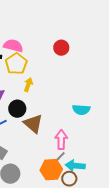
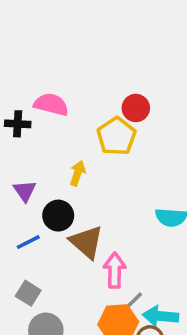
yellow pentagon: (16, 64) -> (116, 136), moved
pink arrow: (61, 140) -> (115, 270), moved

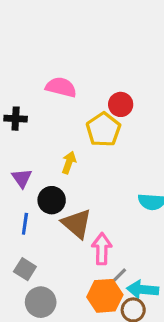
pink semicircle: (51, 104) -> (61, 87), moved
blue line: (28, 242) -> (25, 224), turned -55

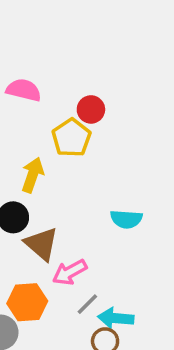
yellow arrow: (69, 162) -> (33, 175), size x1.4
pink arrow: (102, 249) -> (70, 272), turned -120
orange hexagon: (105, 296) -> (27, 302), moved

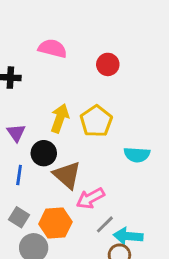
yellow pentagon: (71, 138) -> (96, 121), moved

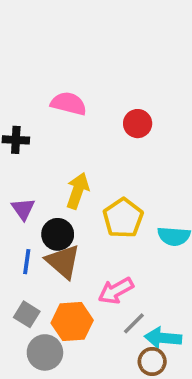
yellow pentagon: (96, 121) -> (123, 218), moved
brown triangle: (67, 175) -> (63, 262), moved

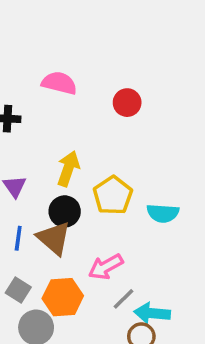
black circle: (58, 234) -> (65, 211), moved

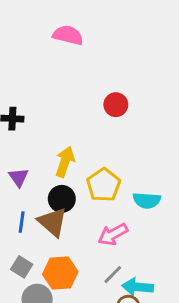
pink semicircle: (59, 83) -> (68, 35), moved
pink arrow: (106, 267) -> (113, 234), moved

